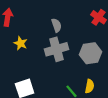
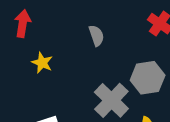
gray cross: (57, 49) -> (111, 100), moved, turned -30

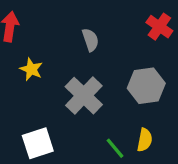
gray cross: (111, 100) -> (84, 96), moved

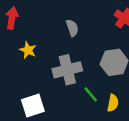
gray cross: (84, 96) -> (67, 70), turned 32
green line: (115, 148) -> (91, 94), moved

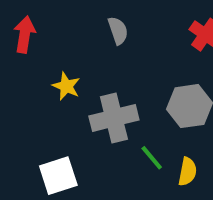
gray semicircle: (72, 28) -> (118, 31), moved
yellow star: (28, 50) -> (66, 86), moved

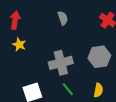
yellow star: (66, 86) -> (19, 45), moved
green line: (152, 158) -> (68, 89), moved

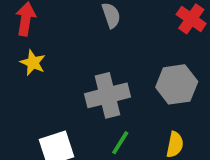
green line: (68, 89) -> (120, 143), turned 72

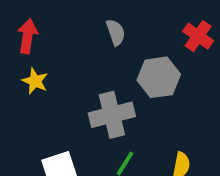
gray hexagon: (177, 84) -> (159, 77), moved

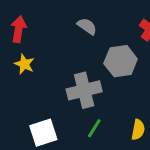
gray semicircle: (116, 32) -> (87, 26), turned -36

